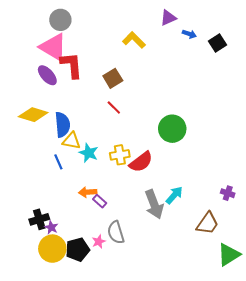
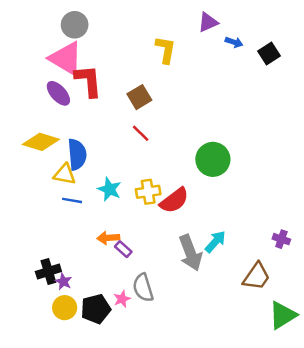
yellow L-shape: (134, 40) -> (166, 50), turned 55
yellow triangle: (71, 141) -> (65, 174), moved
blue line: (58, 162) -> (72, 200), turned -56
yellow circle: (52, 249) -> (65, 308), size x0.7

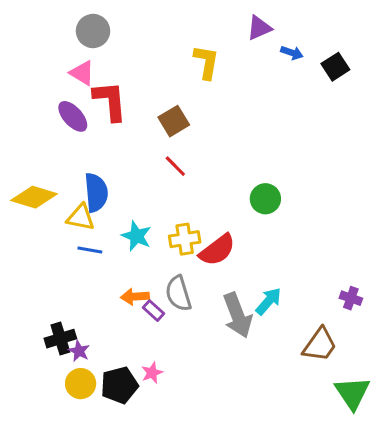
pink triangle: (66, 58) -> (82, 73), size x0.6
yellow diamond: (41, 142) -> (34, 197), moved
green circle: (213, 159) -> (265, 199), size x0.7
gray semicircle: (143, 288) -> (178, 294), moved
green triangle: (283, 315) -> (352, 393), turned -32

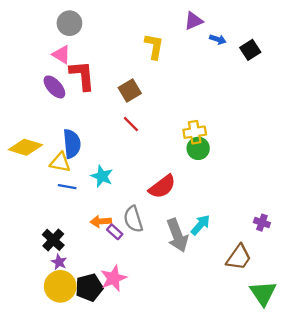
yellow cross: (185, 239) -> (195, 132), moved
black cross: (60, 339) -> (53, 240), moved, turned -30
pink star: (152, 373) -> (114, 278), size x1.6
yellow circle: (81, 384) -> (60, 286), size x1.4

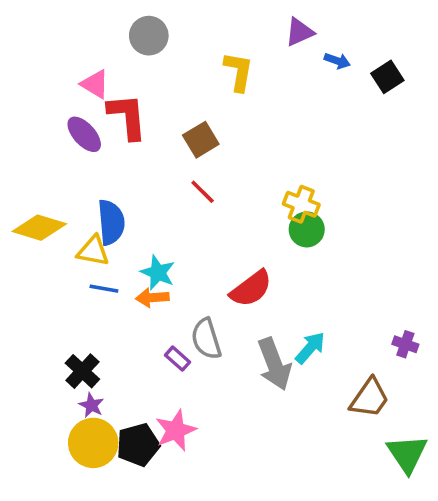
gray circle: (69, 23) -> (149, 36), moved
yellow cross: (195, 132) -> (301, 204), turned 30
orange arrow: (101, 221) -> (152, 298), moved

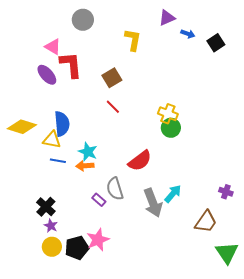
yellow circle: (93, 443) -> (52, 247), size x0.7

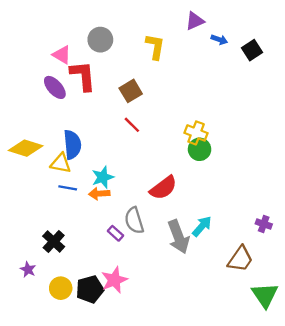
gray circle: (83, 20) -> (100, 40), moved
cyan star: (88, 152) -> (103, 177), turned 30
purple star: (51, 226) -> (28, 269), moved

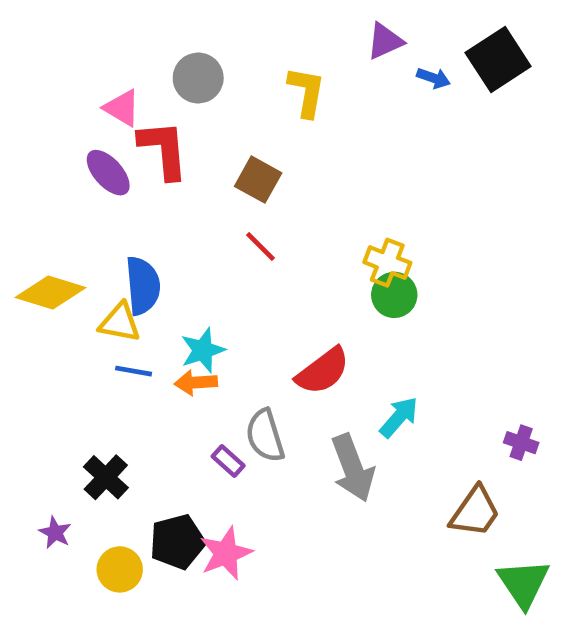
black square: (252, 50) -> (498, 60), moved, size x1.5
brown square: (131, 91) -> (258, 180), turned -30
cyan arrow: (202, 226) -> (399, 417), moved
black pentagon: (90, 289) -> (177, 542), moved

